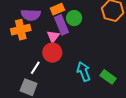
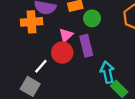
purple rectangle: (61, 25) -> (86, 46), moved
cyan arrow: (84, 72) -> (107, 72), moved

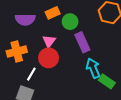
orange cross: (32, 22) -> (17, 52), moved
purple rectangle: (86, 46) -> (82, 42), moved

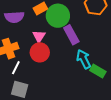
green circle: (70, 22) -> (58, 16), size x1.5
white line: (31, 74) -> (16, 68), moved

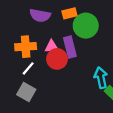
purple rectangle: (71, 35) -> (70, 47), moved
pink triangle: (39, 36) -> (52, 47), moved, turned 40

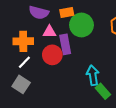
pink triangle: (52, 47) -> (49, 32), moved

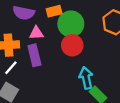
purple rectangle: (65, 44) -> (34, 55), moved
red circle: (52, 55) -> (72, 45), moved

